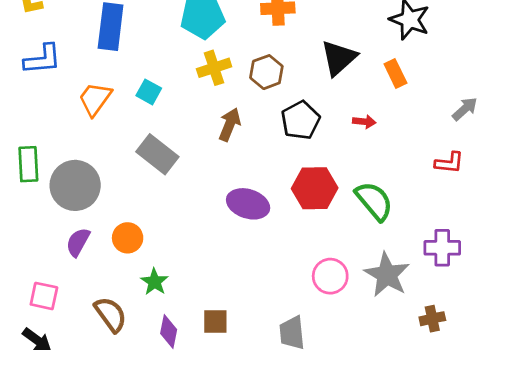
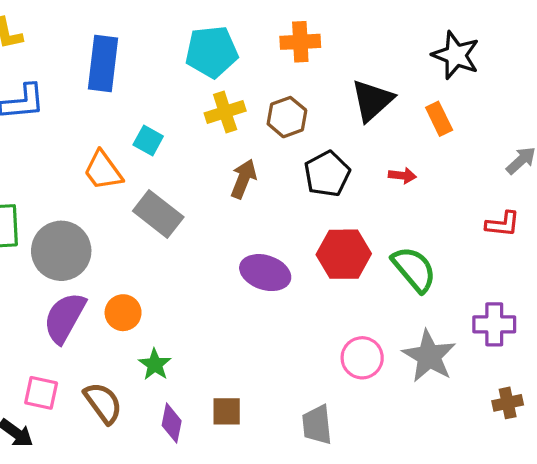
orange trapezoid: (95, 99) -> (103, 171), moved, turned -72
purple semicircle: (78, 242) -> (65, 318), size x1.5
pink square: (44, 296) -> (41, 393), moved
brown cross: (432, 319) -> (508, 403), moved

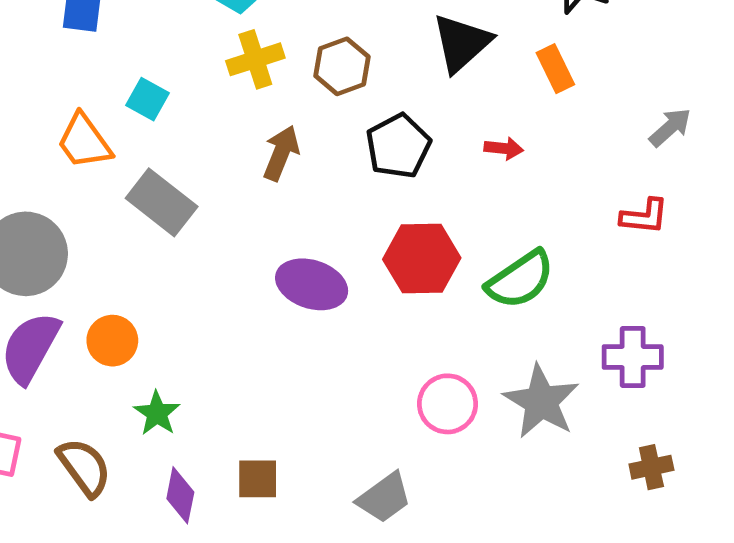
green semicircle: (414, 269) -> (520, 280), turned 96
gray trapezoid: (317, 425) -> (384, 498), turned -120

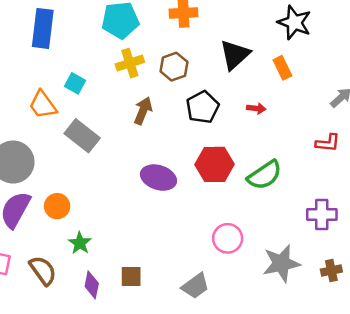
gray star: (541, 402) -> (281, 263), moved, turned 30

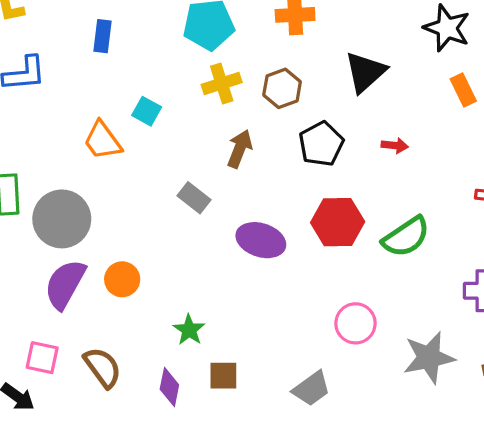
blue rectangle: (43, 28) -> (103, 36), size x0.6
orange rectangle: (282, 68) -> (463, 90), moved
gray rectangle: (82, 136) -> (194, 198), moved, size x0.7
green star: (80, 243) -> (189, 330), moved

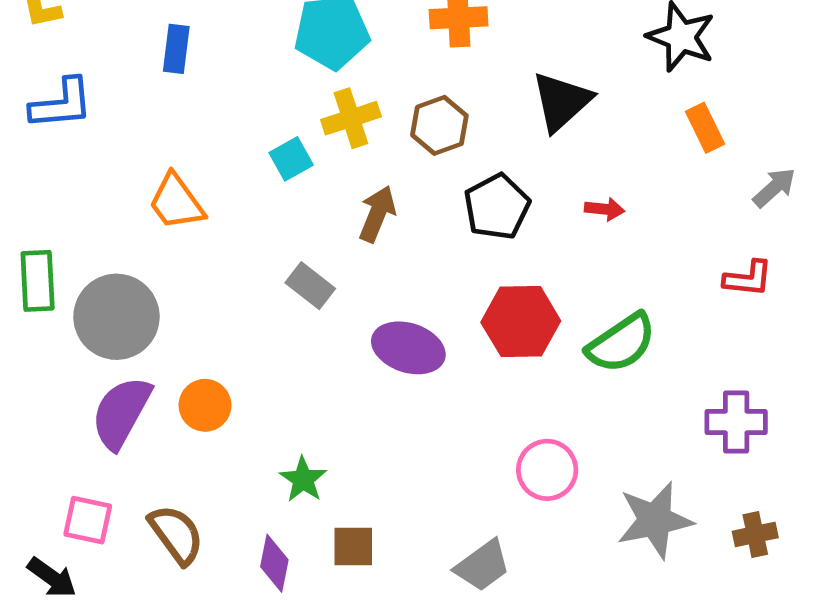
cyan square: (147, 111) -> (291, 159), moved, turned 32

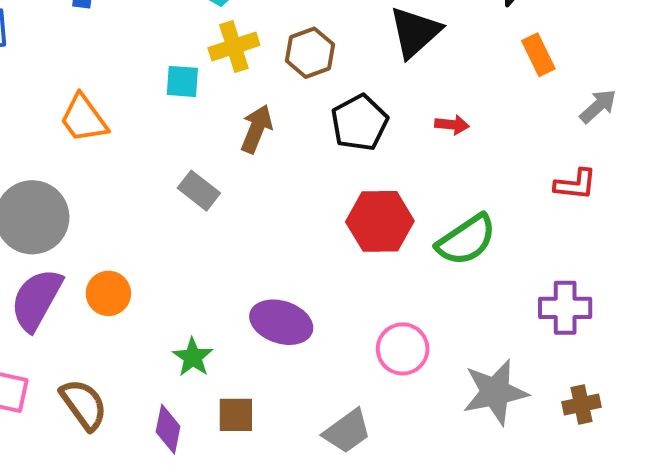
cyan square: (291, 159) -> (182, 81), turned 33
purple ellipse: (408, 348) -> (281, 322), moved

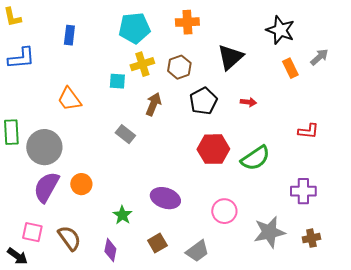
gray arrow: (598, 106) -> (319, 57), moved
brown square: (236, 415) -> (157, 243), moved, turned -30

